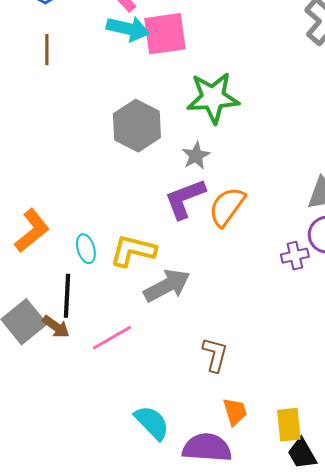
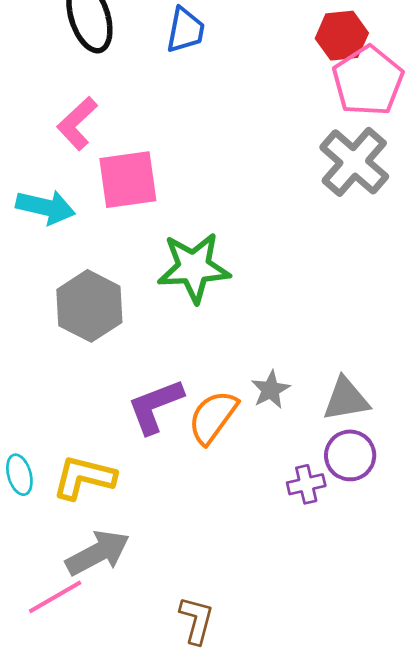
cyan arrow: (128, 29) -> (46, 207), moved
gray star: (196, 156) -> (271, 390), moved
gray arrow: (167, 286) -> (98, 553), moved

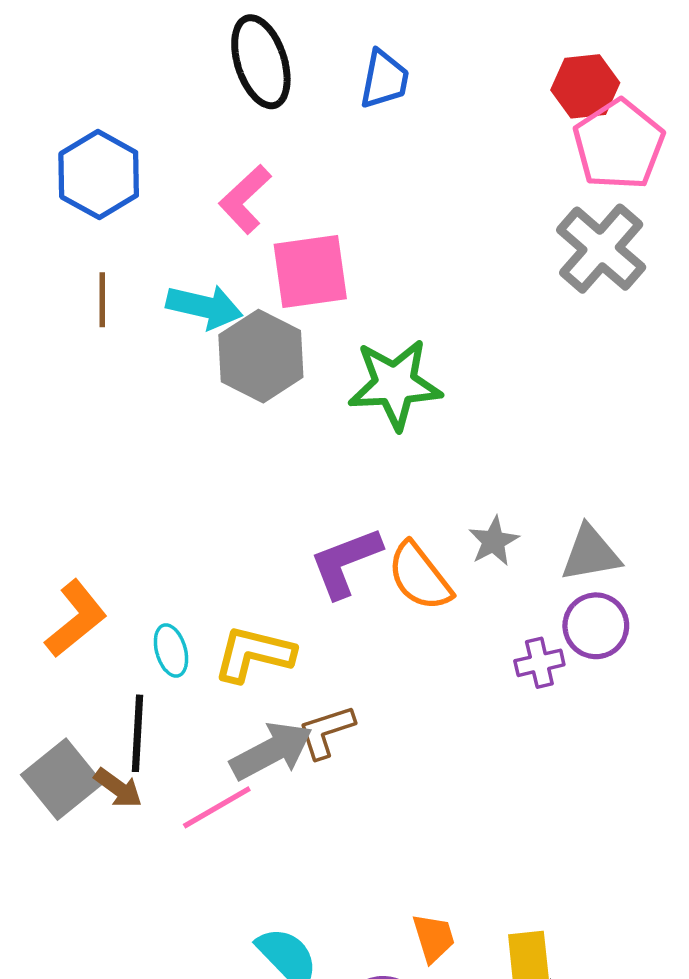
gray hexagon: (89, 306) -> (261, 356), moved
orange semicircle: (213, 417) -> (420, 576), turned -74
brown L-shape: (196, 620) -> (326, 732), moved, turned -123

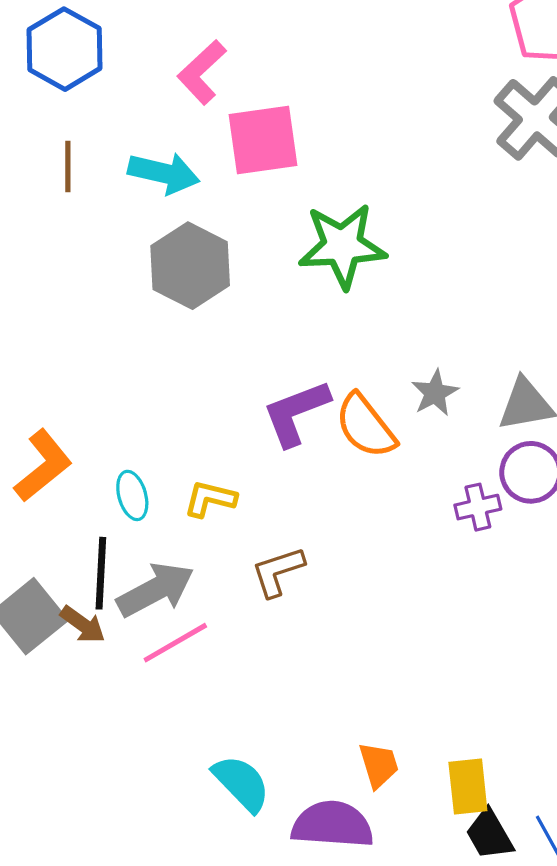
gray hexagon: (261, 356) -> (190, 266), moved
yellow L-shape: (254, 654) -> (210, 499), size x0.7
gray arrow: (271, 751) -> (155, 590), moved

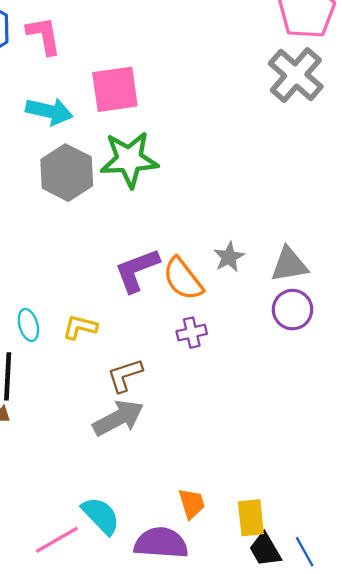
pink L-shape: (202, 72) -> (44, 36), moved, turned 123
green star: (342, 246) -> (129, 159), moved
purple cross: (478, 507) -> (192, 333), moved
gray arrow: (155, 590) -> (118, 418), moved
pink line: (175, 643) -> (57, 540), moved

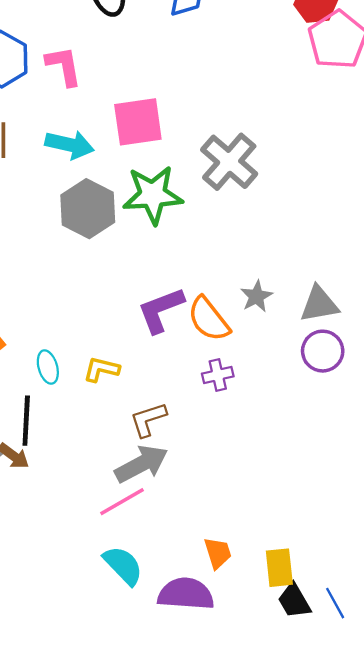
gray cross: (296, 75) -> (229, 162), moved
pink line: (57, 540) -> (122, 502), moved

